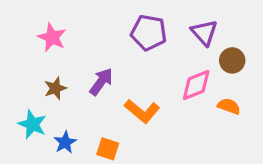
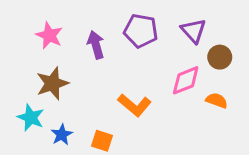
purple arrow: (101, 82) -> (96, 45), moved, turned -52
brown star: (55, 88) -> (52, 83), size x1.5

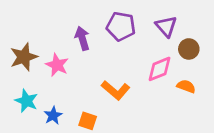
pink star: (49, 35) -> (57, 65), moved
brown star: (52, 83) -> (24, 57), moved

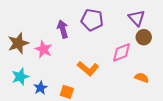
purple triangle: (166, 26) -> (137, 18), moved
orange semicircle: (186, 86) -> (142, 78), moved
cyan star: (26, 101) -> (20, 77), turned 30

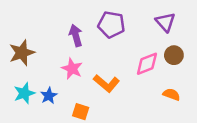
brown circle: (144, 37) -> (174, 55), moved
pink star: (44, 49) -> (72, 69), moved
blue star: (40, 88) -> (49, 96), moved

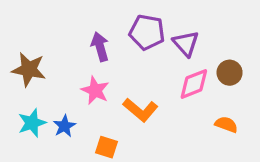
purple triangle: (165, 22) -> (186, 44), moved
brown star: (22, 53) -> (29, 69), turned 30

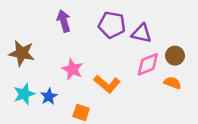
purple triangle: (186, 44) -> (142, 33), turned -35
purple arrow: (100, 47) -> (64, 21), moved
orange semicircle: (226, 124) -> (173, 83), moved

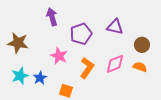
purple pentagon: (112, 25) -> (81, 34), moved, turned -30
pink diamond: (148, 64) -> (115, 64), moved
orange L-shape: (107, 84) -> (87, 68), turned -95

